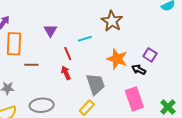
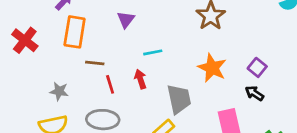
cyan line: (85, 39) -> (153, 52), moved
red line: (68, 54) -> (110, 84), moved
black arrow: (139, 70) -> (255, 93), moved

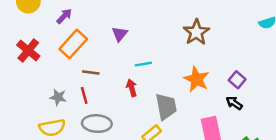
orange rectangle: (75, 32) -> (73, 44), turned 32
red line: (110, 84) -> (84, 95), moved

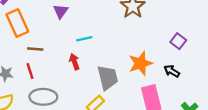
orange rectangle: (73, 44) -> (17, 23), turned -64
orange star: (196, 79) -> (141, 63), moved, turned 30
purple square: (237, 80) -> (178, 41), moved

